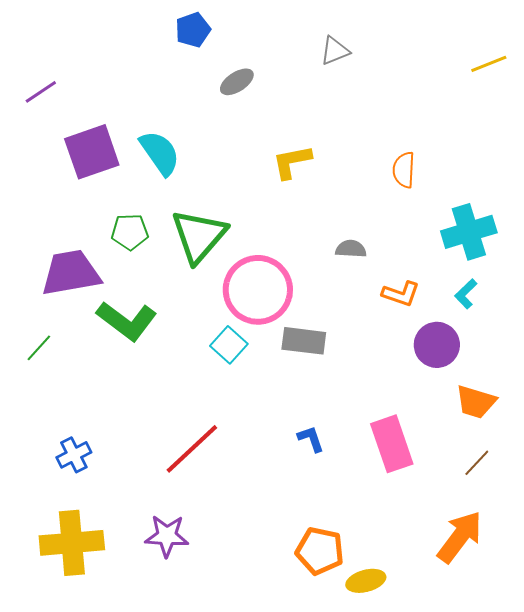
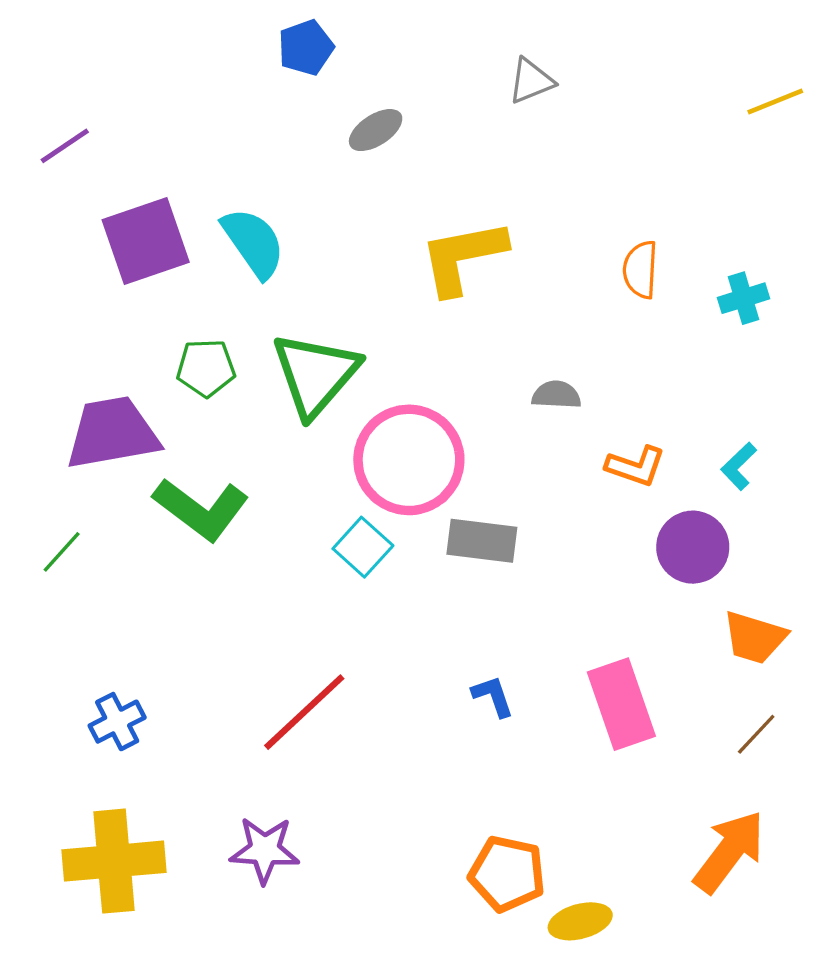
yellow L-shape: (292, 162) -> (463, 257), size x1.4
cyan cross: (469, 232) -> (744, 298), moved, size x0.6

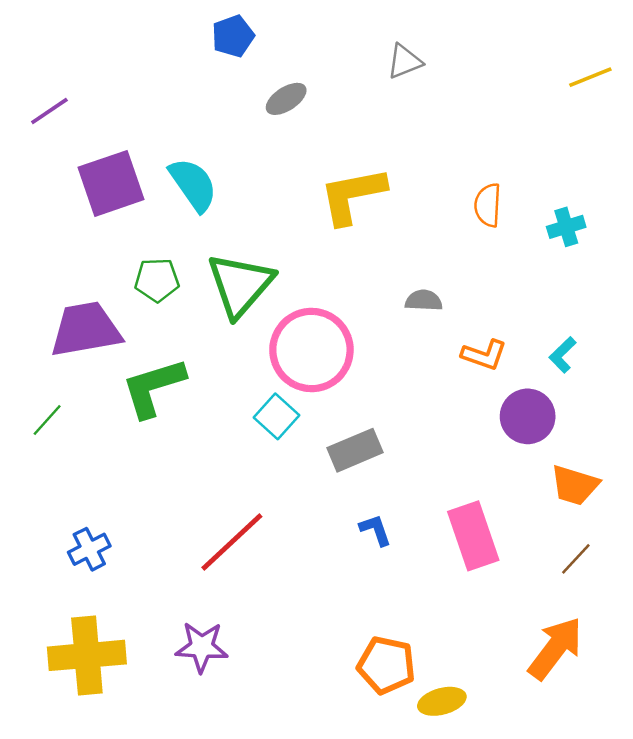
green L-shape: (201, 509) -> (153, 387), turned 126
gray rectangle: (482, 541) -> (355, 450), moved, turned -30

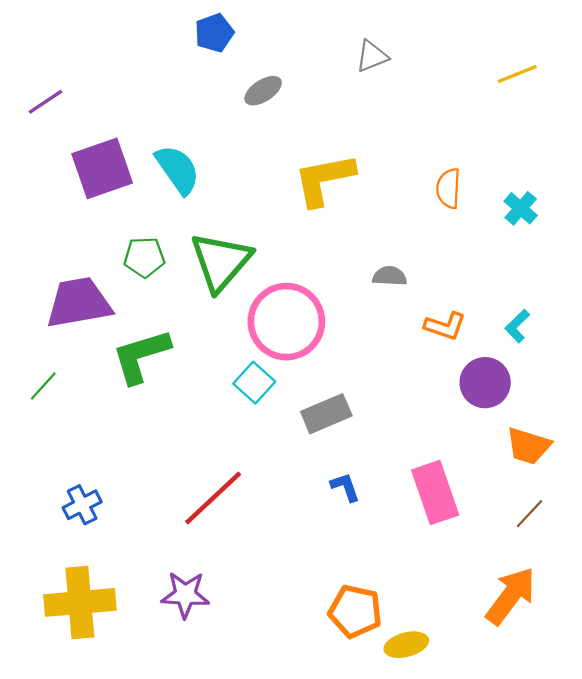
yellow line: (590, 77) -> (517, 74), moved
cyan cross: (566, 227) -> (521, 208), turned -32

